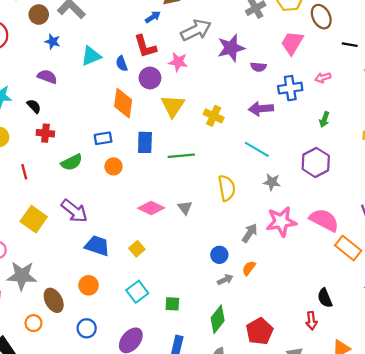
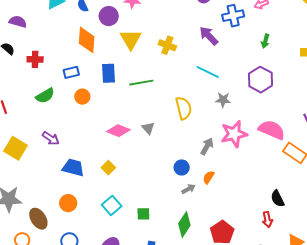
purple arrow: (261, 109) -> (209, 36), turned 55
red cross: (45, 133) -> (35, 59), moved
purple arrow: (74, 211) -> (51, 138), size x0.7

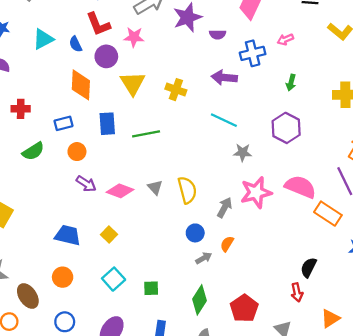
purple arrow: (209, 36) -> (224, 78), turned -40
yellow semicircle: (184, 108) -> (187, 190), moved
purple arrow: (51, 138) -> (86, 184), moved
black semicircle: (278, 199) -> (309, 267), turned 54

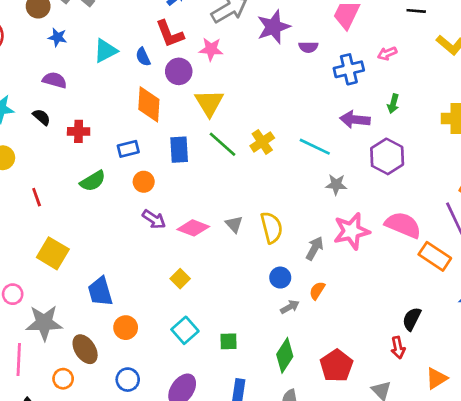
purple arrow: (224, 78) -> (355, 120), moved
yellow cross: (176, 90) -> (262, 142), moved, turned 36
green line: (146, 134) -> (223, 144), moved, turned 52
blue trapezoid: (68, 235) -> (100, 291), moved, turned -120

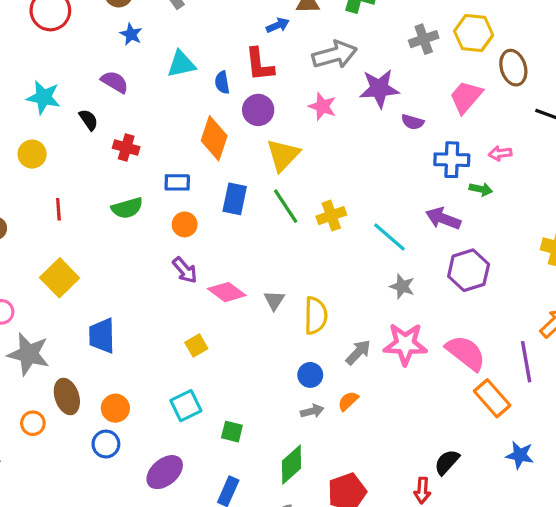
pink star: (211, 49) -> (322, 106), moved
green arrow: (393, 104) -> (481, 189), moved, turned -108
orange circle: (126, 328) -> (115, 408), moved

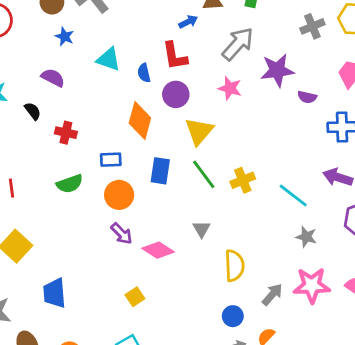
gray arrow: (335, 55) -> (238, 44), turned -30
cyan triangle: (181, 64) -> (109, 59), turned 35
orange circle: (185, 224) -> (119, 195), size x1.4
gray triangle: (274, 300) -> (202, 229), moved

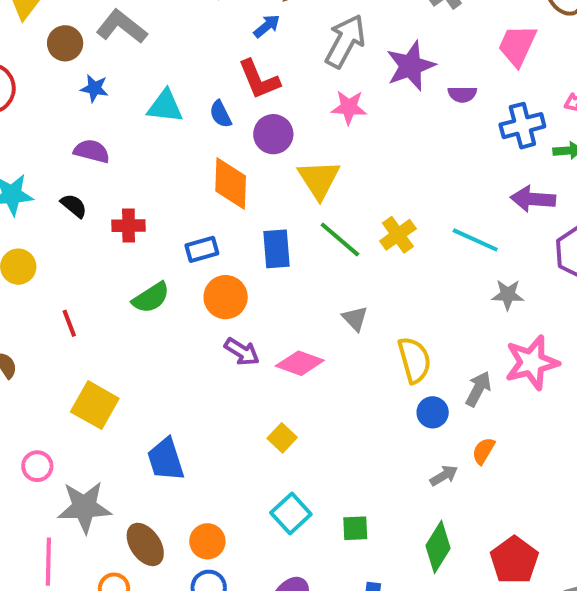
blue circle: (233, 316) -> (433, 412), moved

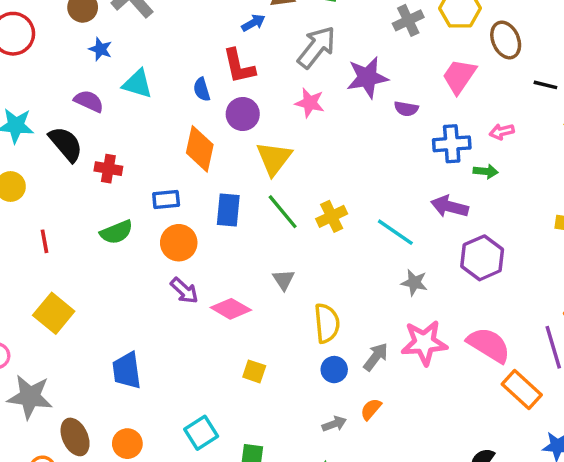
cyan triangle: (165, 106) -> (137, 84), moved
black semicircle: (74, 206) -> (66, 144), size x1.6
yellow square: (282, 438) -> (254, 371), moved, turned -35
blue trapezoid: (166, 459) -> (127, 370), moved

